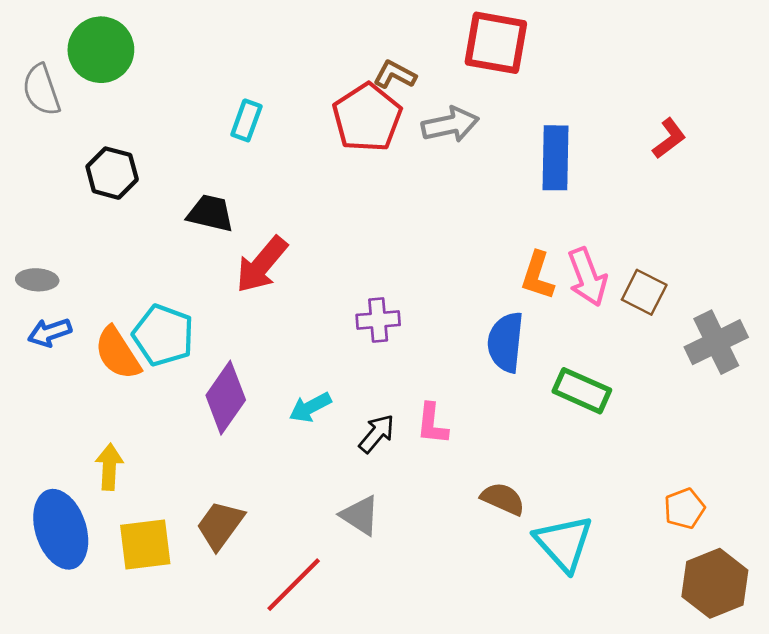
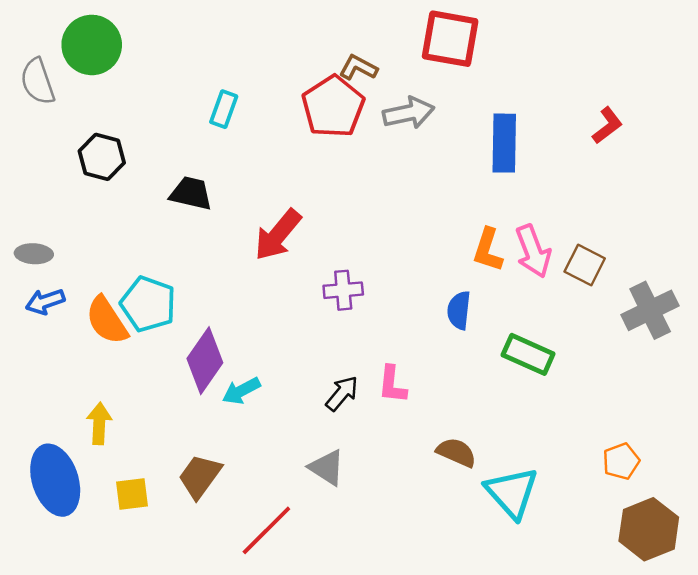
red arrow: (262, 265) -> (278, 235), moved
blue semicircle: (506, 342) -> (459, 310), size x0.7
cyan arrow: (310, 407) -> (241, 391), moved
yellow square: (145, 544) -> (132, 494), size x0.7

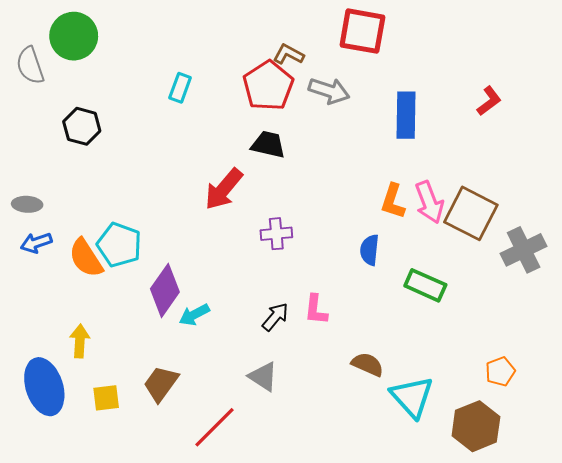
gray arrow: (409, 113) -> (329, 91), turned 30
black trapezoid: (191, 193) -> (268, 145), moved
brown square: (585, 265) -> (471, 213), size x1.6
brown hexagon: (649, 529) -> (476, 426), moved

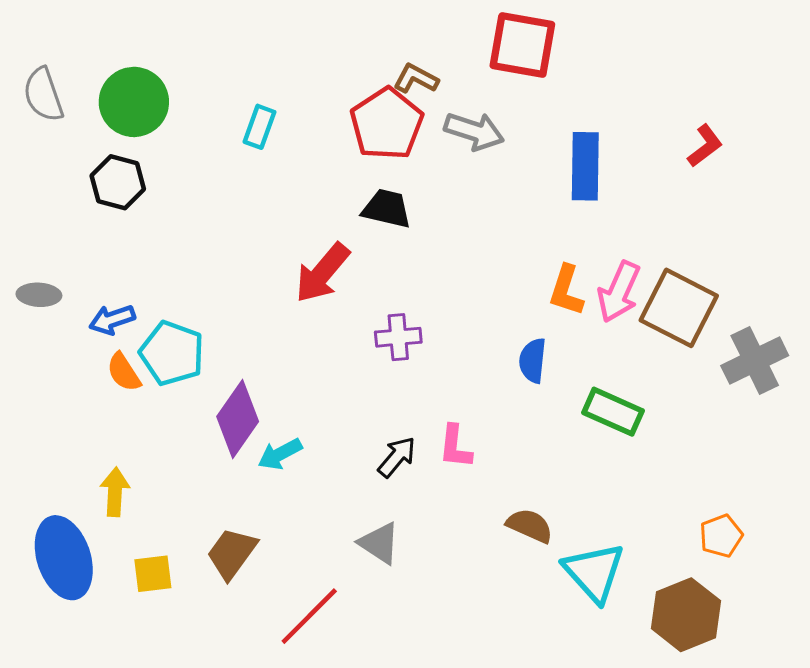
green circle: (74, 36) -> (134, 102), moved
pink arrow: (429, 202) -> (619, 292), turned 45
blue arrow: (36, 243) -> (112, 320), moved
orange semicircle: (86, 258) -> (124, 372), size x0.7

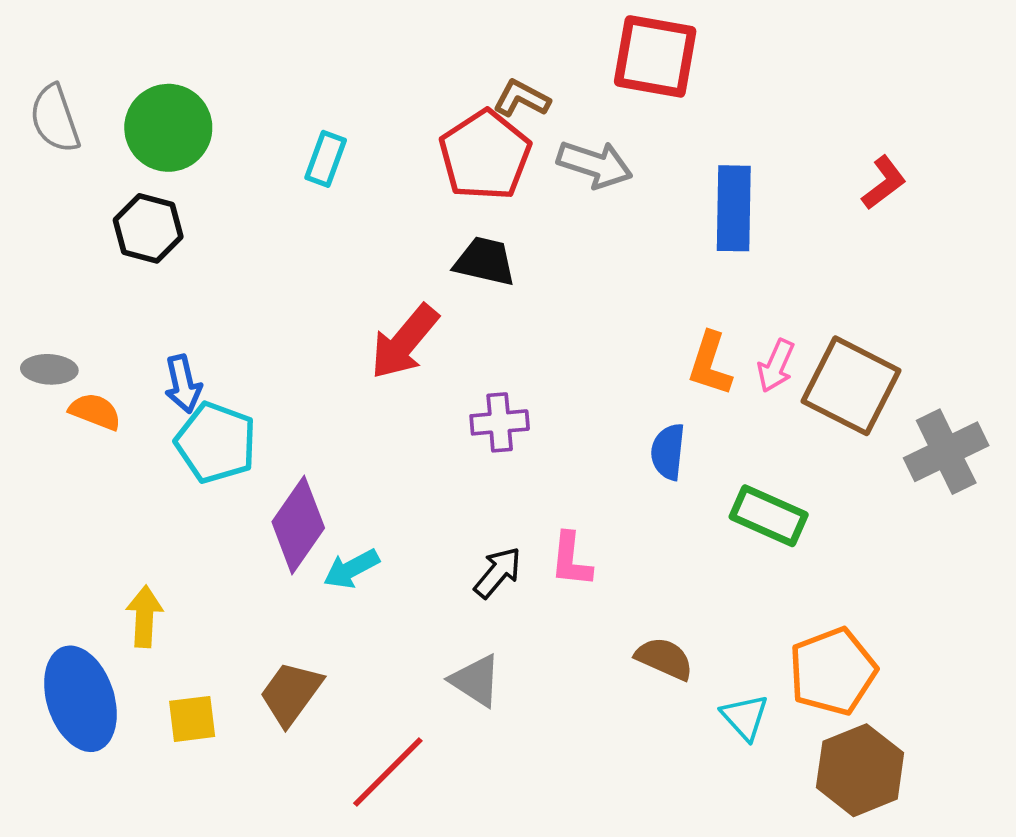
pink arrow: (619, 292) -> (776, 366), size x0.7
blue arrow: (112, 320) -> (183, 384), moved, turned -84
orange semicircle: (124, 372) -> (95, 411), moved, turned 144
orange pentagon: (721, 536) -> (833, 671), moved, size x1.6
cyan triangle: (594, 572) -> (745, 717), size x0.6

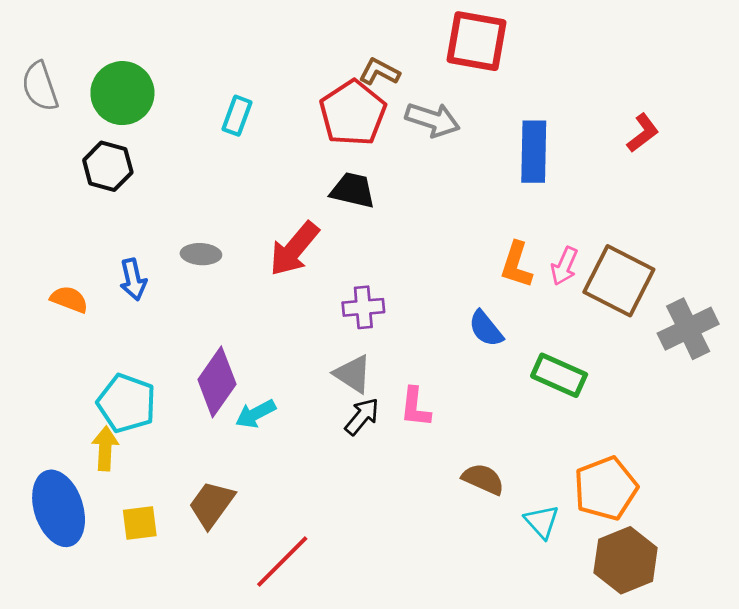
gray ellipse: (49, 369) -> (201, 254), moved
cyan pentagon: (216, 443) -> (126, 403), moved
blue semicircle: (668, 452) -> (486, 329), turned -45
gray triangle: (476, 680) -> (353, 374), moved

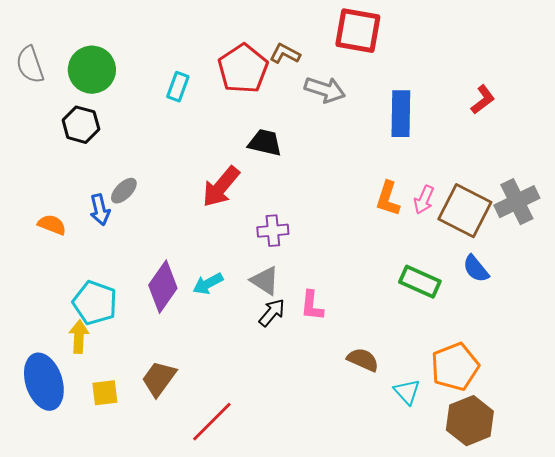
red pentagon: (353, 113) -> (243, 69), moved
gray ellipse: (201, 254) -> (124, 191), moved, turned -48
blue semicircle: (486, 329) -> (476, 269), moved
gray cross: (688, 329) -> (517, 202), moved
cyan arrow: (256, 414) -> (208, 284), moved

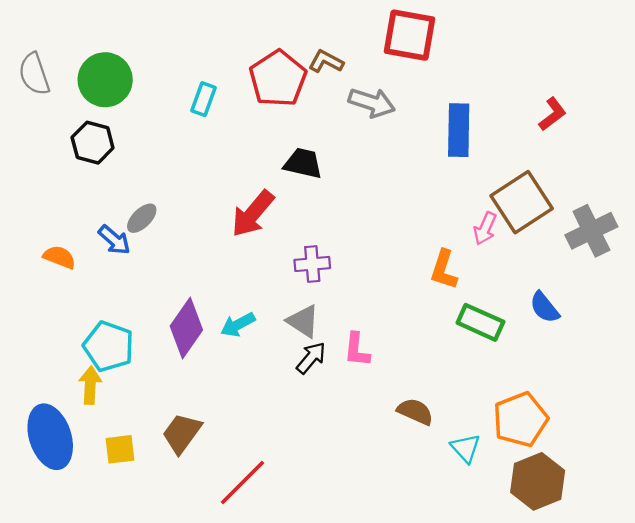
orange L-shape: (388, 199) -> (444, 270), moved
blue arrow: (100, 210) -> (114, 240), turned -36
brown square: (465, 211) -> (522, 202), moved, turned 30

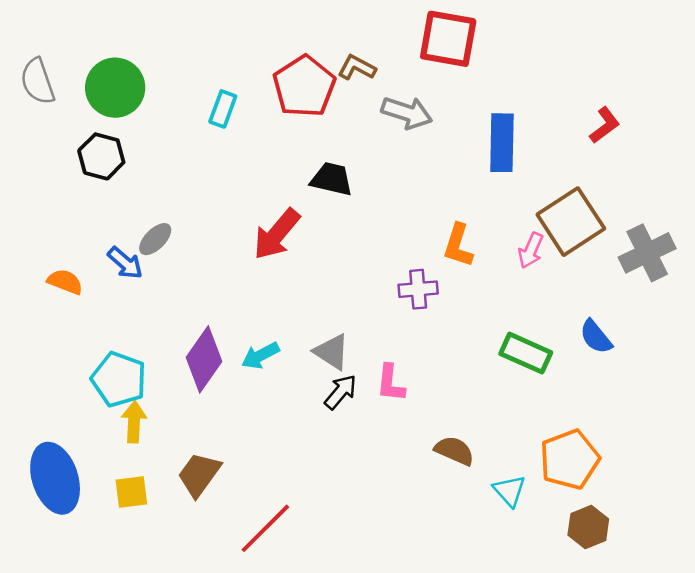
purple cross: (312, 264) -> (418, 289), moved
orange L-shape: (444, 270) -> (458, 245), moved
yellow arrow: (90, 385) -> (134, 422), moved
brown hexagon: (538, 481) -> (588, 527), size x0.7

